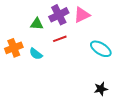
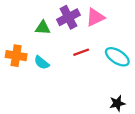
red line: (60, 39) -> (81, 52), moved
orange cross: (14, 48) -> (16, 56), turned 30

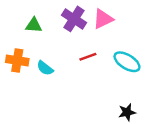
purple cross: (68, 17) -> (74, 19), turned -30
green triangle: (43, 28) -> (34, 25), moved

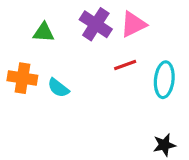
red line: (88, 57) -> (125, 65), moved
cyan ellipse: (127, 62) -> (164, 80), turned 64

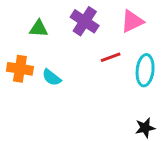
pink triangle: (133, 24) -> (132, 21), moved

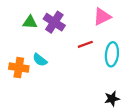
purple cross: (85, 21) -> (54, 22), moved
orange cross: (20, 69) -> (19, 68), moved

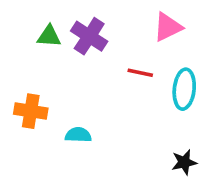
red line: (85, 44) -> (140, 73), turned 32
cyan semicircle: (40, 60) -> (78, 135), moved, turned 144

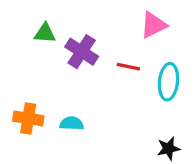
purple cross: (89, 36) -> (82, 52), moved
orange cross: (31, 111) -> (28, 118), moved

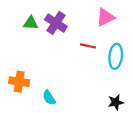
purple cross: (82, 52) -> (56, 23), moved
cyan semicircle: (72, 123) -> (49, 98), moved, turned -126

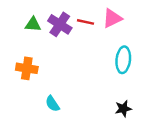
red line: (88, 46) -> (85, 22), moved
orange cross: (19, 82) -> (27, 68), moved

